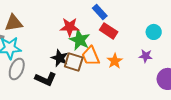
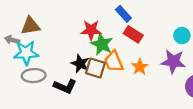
purple star: (146, 56) -> (173, 61), size x1.6
gray ellipse: (17, 69) -> (34, 76), turned 65

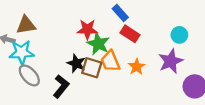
purple star: (173, 61) -> (171, 61), turned -30
gray ellipse: (34, 76) -> (29, 75), turned 50
black L-shape: (65, 86) -> (61, 86), turned -75

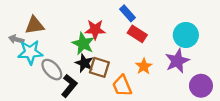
cyan circle: (179, 35) -> (186, 35), size x1.5
green star: (98, 44) -> (83, 44), moved
orange trapezoid: (110, 61) -> (122, 86), moved
gray ellipse: (29, 75) -> (52, 70), moved

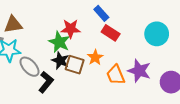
purple star: (177, 61) -> (139, 71), moved, turned -30
orange star: (144, 66) -> (95, 57), moved
orange trapezoid: (122, 86) -> (116, 75), moved

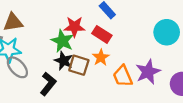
red rectangle: (111, 33) -> (102, 34), moved
gray ellipse: (30, 67) -> (17, 67), moved
purple star: (139, 71) -> (148, 72), turned 30

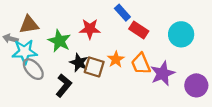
red rectangle: (102, 34) -> (139, 30), moved
green star: (62, 41) -> (59, 41), moved
orange trapezoid: (123, 76) -> (141, 64), moved

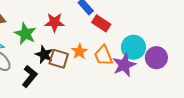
cyan circle: (181, 34) -> (134, 47), moved
purple circle: (196, 85) -> (156, 58), moved

